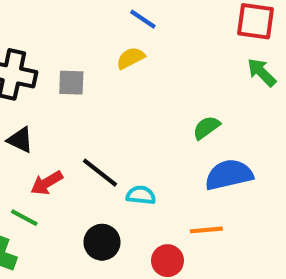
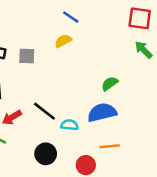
blue semicircle: (229, 175) -> (102, 112), moved

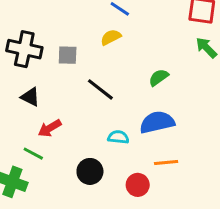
green semicircle: (110, 84) -> (159, 77), moved
black line: (44, 111) -> (100, 89), moved

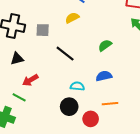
black triangle: (30, 97) -> (17, 59), turned -40
blue semicircle: (157, 122) -> (104, 76), size x0.7
black circle: (90, 171) -> (69, 107), moved

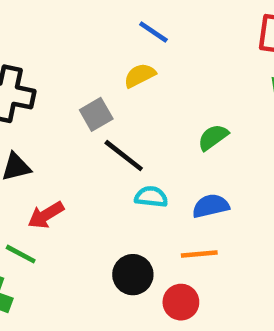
gray square: (43, 30) -> (96, 114), moved, turned -32
cyan semicircle: (77, 86) -> (151, 197), moved
orange line: (110, 104) -> (199, 254), moved

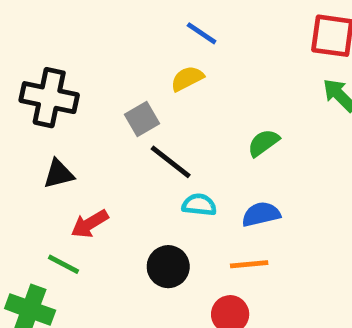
black circle: (133, 275) -> (168, 267), moved

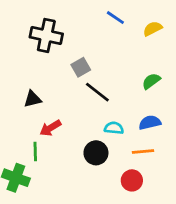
yellow semicircle: (187, 79) -> (153, 29), moved
black cross: (49, 98) -> (46, 35), moved
cyan semicircle: (199, 205) -> (114, 128), moved
green line: (63, 264) -> (35, 151), turned 60

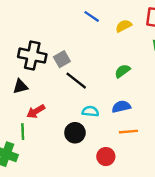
black cross: (46, 35) -> (32, 56), moved
orange line: (143, 151) -> (128, 132), moved

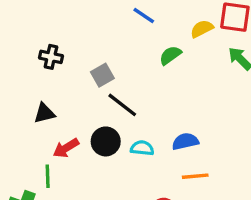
yellow semicircle: (124, 26) -> (202, 29), moved
black cross: (32, 56) -> (51, 57), moved, size x0.6
green semicircle: (122, 71) -> (170, 55), moved
black circle: (75, 133) -> (106, 141), moved

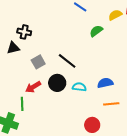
gray square: (102, 75) -> (38, 62), moved
black triangle: (44, 113) -> (13, 48), moved

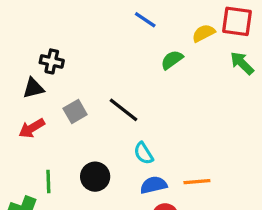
black circle: (57, 83) -> (95, 177), moved
blue semicircle: (105, 83) -> (154, 185), moved
red arrow: (33, 87) -> (32, 128), moved
cyan semicircle: (79, 87) -> (144, 153), turned -128

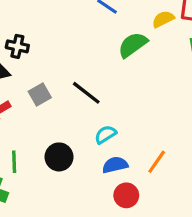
green semicircle: (172, 60) -> (133, 45), size x1.4
cyan semicircle: (144, 153) -> (105, 134), turned 90
orange line: (197, 182) -> (157, 162), turned -50

